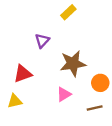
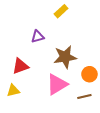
purple triangle: (42, 41) -> (38, 37), turned 32
pink triangle: (64, 94) -> (57, 84), size x1.6

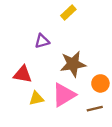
red triangle: (20, 66) -> (23, 74), turned 30
yellow triangle: (13, 90) -> (36, 98), moved

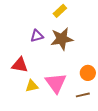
brown star: (73, 64) -> (62, 39), moved
pink triangle: (64, 95) -> (56, 83), turned -35

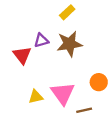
red triangle: (20, 65) -> (22, 55), moved, turned 42
brown line: (83, 95) -> (84, 110), moved

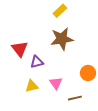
purple triangle: (41, 40) -> (37, 62), moved
pink triangle: (63, 93) -> (56, 83), size x0.6

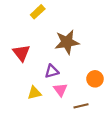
yellow rectangle: (60, 11) -> (38, 12), moved
purple triangle: (37, 62) -> (52, 71), moved

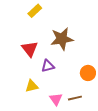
red triangle: (21, 53) -> (30, 49), moved
pink triangle: (60, 90) -> (56, 99), moved

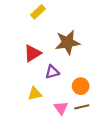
red triangle: (30, 49) -> (33, 53), turned 36
orange circle: (88, 73) -> (81, 86), moved

